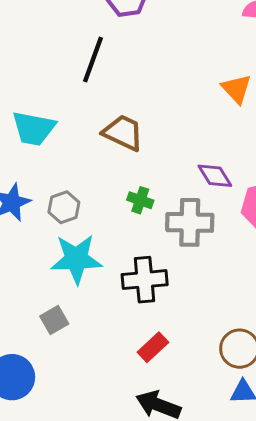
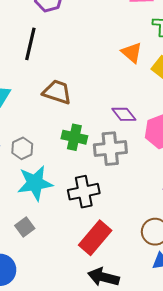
green cross: (140, 200) -> (74, 137), size x1.4
red rectangle: (153, 347) -> (95, 238), size x1.6

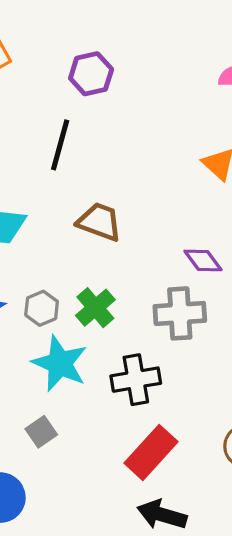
green cross: (74, 137) -> (95, 308), moved, turned 35
cyan star: (35, 183) -> (60, 363), turned 30

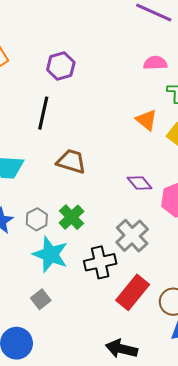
gray cross: (180, 313) -> (132, 236), moved, turned -36
red rectangle: (151, 452) -> (133, 292), moved

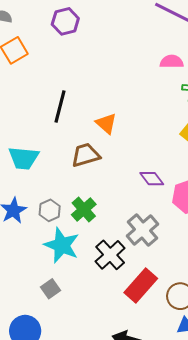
purple hexagon: (61, 66) -> (65, 21), moved
orange triangle: (146, 120) -> (106, 123), moved
brown trapezoid: (71, 161) -> (86, 155), turned -36
black cross: (100, 262) -> (110, 255), turned -32

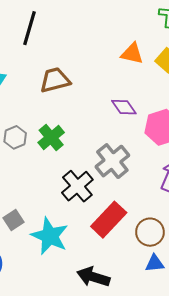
orange triangle: (106, 123) -> (132, 54), moved, turned -30
cyan star: (62, 245) -> (50, 236), moved

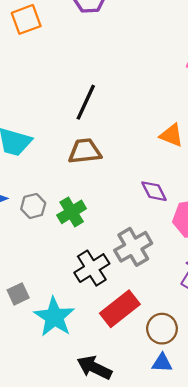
black line: (29, 28) -> (86, 102), moved

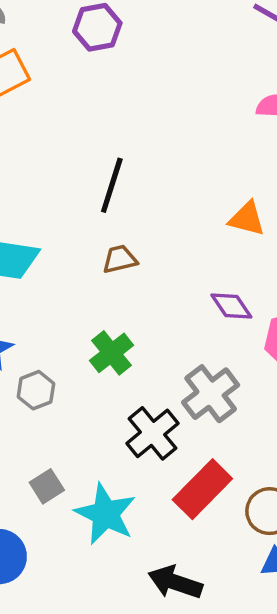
brown trapezoid: (85, 151) -> (120, 259), size x0.7
gray hexagon: (33, 206) -> (36, 390), moved

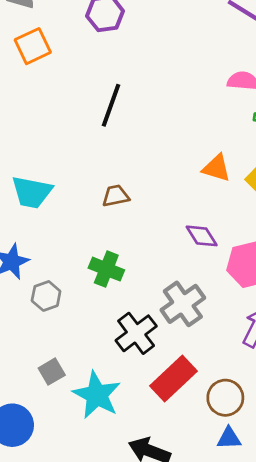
black line: (112, 185) -> (111, 105), moved
green cross: (111, 353) -> (106, 269), turned -32

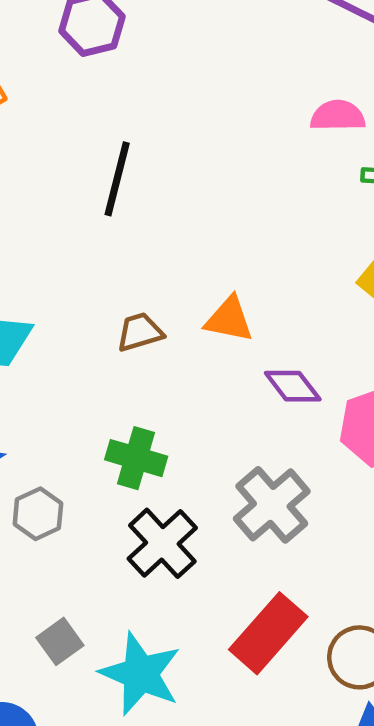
orange triangle: (216, 168) -> (229, 319), moved
black cross: (136, 333) -> (162, 543), moved

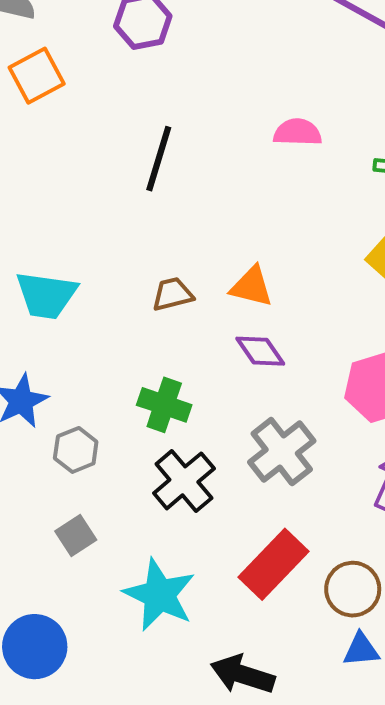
pink semicircle: (338, 116) -> (298, 132), moved
purple diamond: (293, 386) -> (260, 351), moved
gray square: (60, 641) -> (76, 536), moved

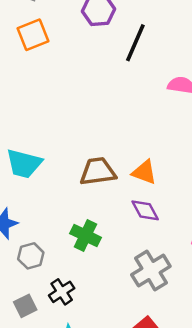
black line: (159, 159) -> (135, 43), moved
brown trapezoid: (173, 294) -> (98, 171), size x1.5
black cross: (184, 481) -> (62, 292), moved, size x0.7

